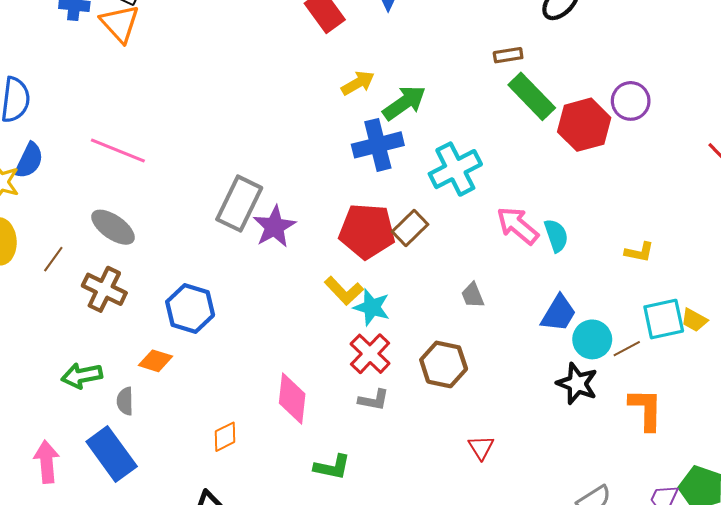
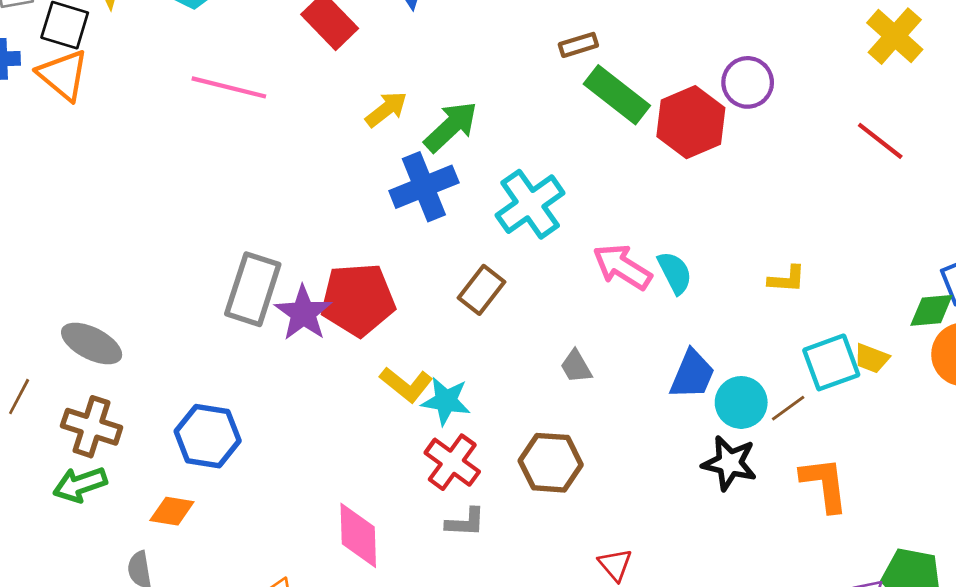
pink line: (118, 151) -> (229, 87), moved
red pentagon: (367, 231) -> (358, 300), moved
green arrow: (82, 376) -> (80, 485), moved

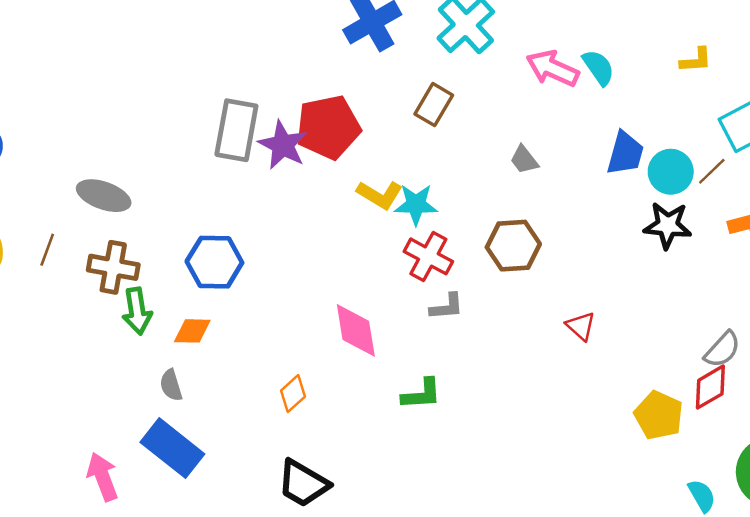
green arrow: (80, 485) -> (137, 311), moved, turned -72

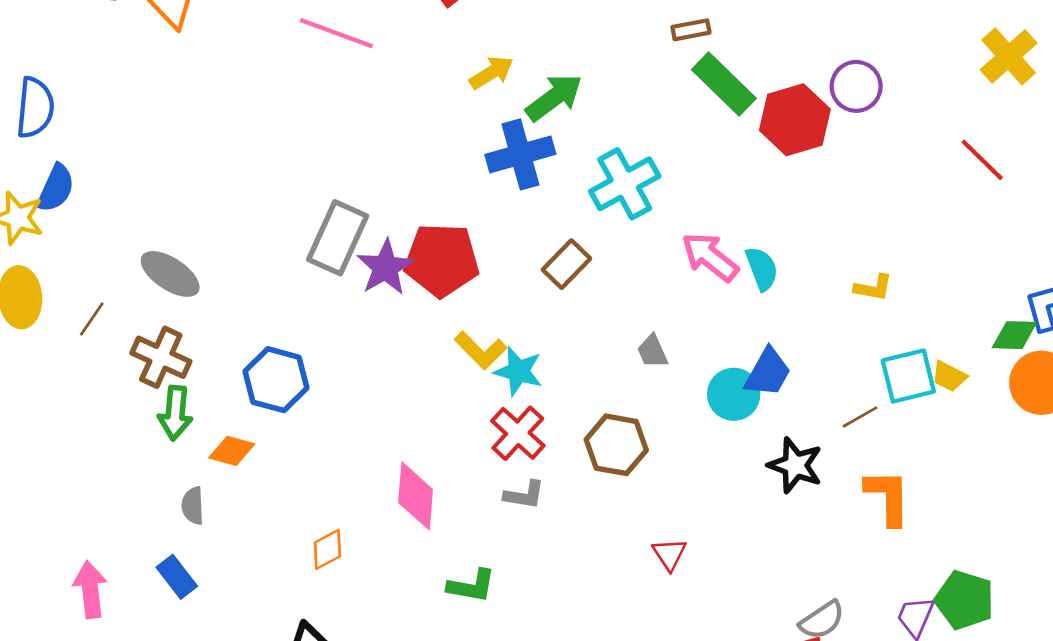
cyan circle: (671, 172) -> (734, 394), moved
blue rectangle: (172, 448) -> (177, 577), size x0.6

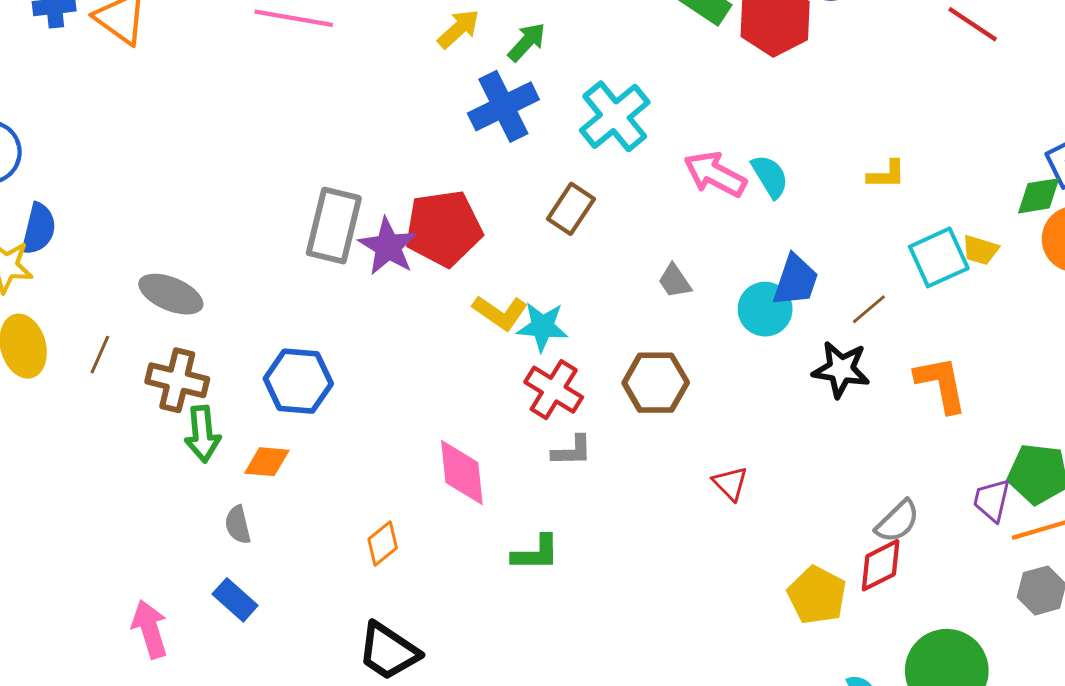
green arrow: (554, 97) -> (527, 42), size x0.7
brown line: (860, 417) -> (869, 309), moved

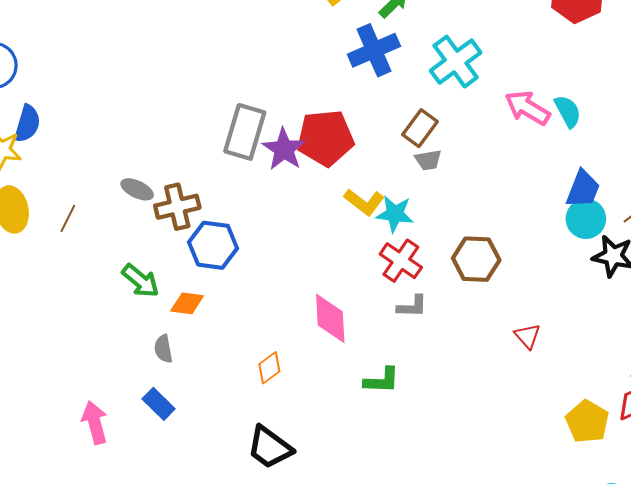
gray trapezoid: (675, 281) -> (428, 160), moved, turned -68
gray ellipse: (171, 294) -> (137, 189), moved, size x0.7
cyan circle: (765, 309) -> (586, 219), moved
brown cross: (177, 380) -> (177, 207), moved, turned -30
green arrow: (202, 434) -> (141, 281), turned -48

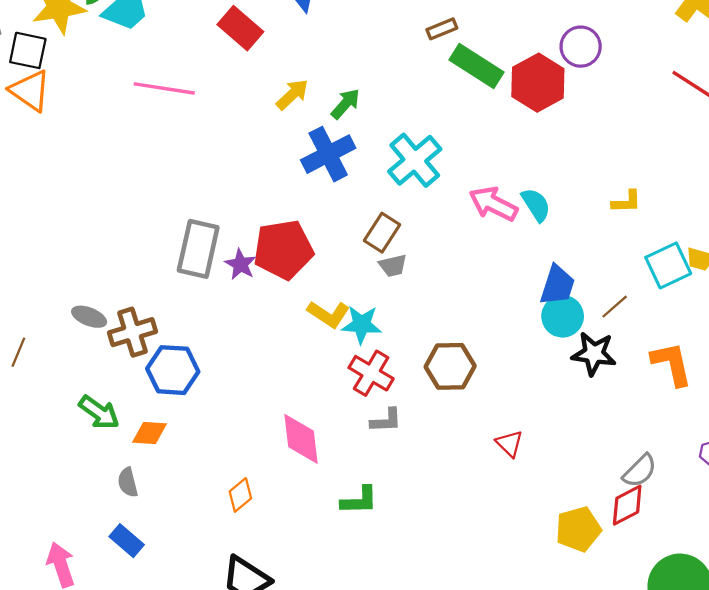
purple star: (284, 149) -> (241, 264), size x0.7
yellow pentagon: (587, 422) -> (578, 529), turned 30

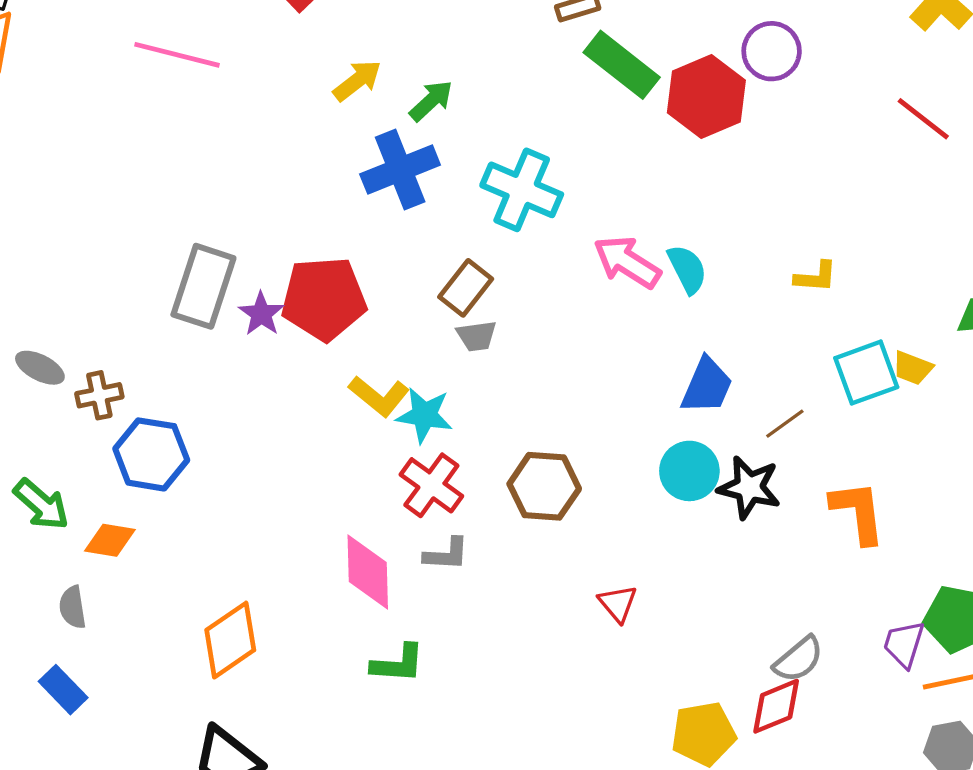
cyan cross: (415, 160) -> (522, 190), turned -32
cyan circle: (563, 316) -> (689, 471), moved
brown cross: (133, 332) -> (99, 395), size x0.7
pink diamond: (301, 439) -> (368, 572), moved
orange diamond: (240, 495) -> (230, 640), size x1.6

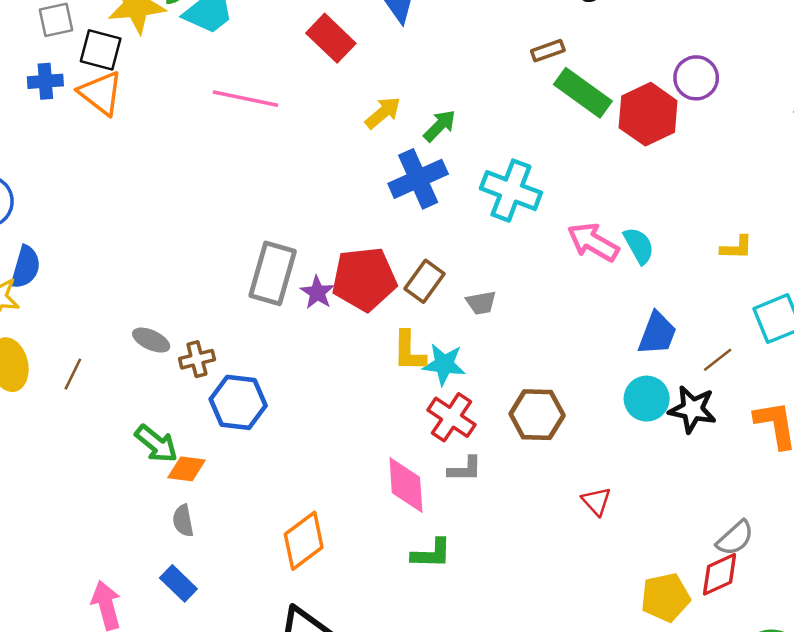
brown rectangle: (466, 288) -> (424, 281), moved
yellow L-shape: (379, 396) -> (409, 351), turned 54
orange diamond: (110, 540) -> (187, 469), moved

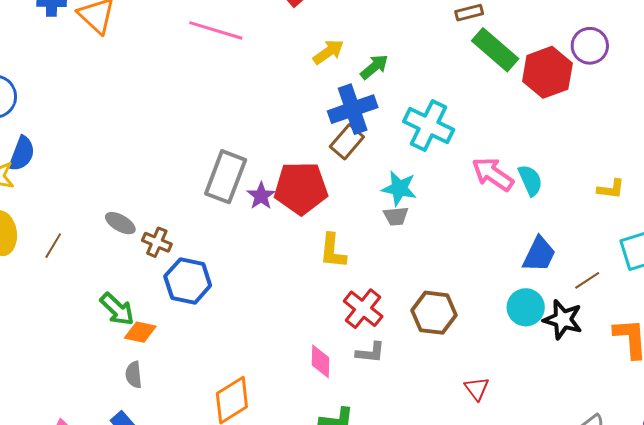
brown rectangle: (424, 281) -> (347, 142), moved
brown cross: (197, 359) -> (157, 242), turned 32
cyan star: (444, 364) -> (399, 188), moved
pink diamond: (406, 485) -> (320, 361), size x0.7

